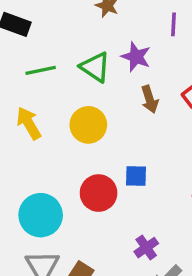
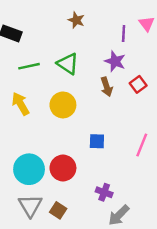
purple star: (136, 57) -> (115, 61), moved
red circle: (99, 193) -> (63, 168), moved
purple cross: (146, 248) -> (104, 192), turned -35

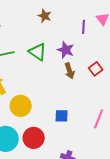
purple star: (115, 61) -> (66, 50), moved
yellow circle: (63, 105) -> (21, 106), moved

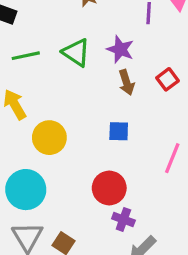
blue square: (62, 116) -> (119, 131), moved
red circle: (34, 138) -> (109, 188), moved

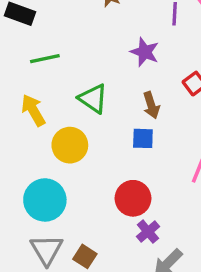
green triangle: (76, 53) -> (93, 99), moved
brown arrow: (127, 82) -> (151, 105), moved
purple cross: (123, 219) -> (148, 232), turned 30

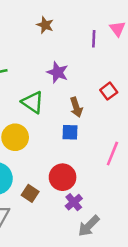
purple star: (145, 52) -> (58, 72), moved
brown square: (85, 256) -> (30, 193), moved

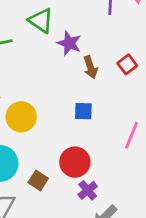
green triangle: (33, 102) -> (41, 21), moved
brown arrow: (76, 107) -> (91, 67), moved

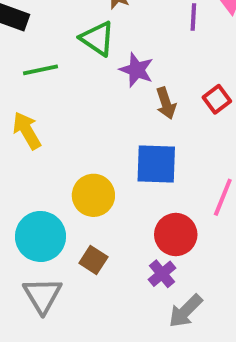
blue square: (83, 111) -> (156, 164), size x1.6
yellow circle: (21, 117) -> (93, 195), moved
red circle: (75, 162) -> (176, 235), moved

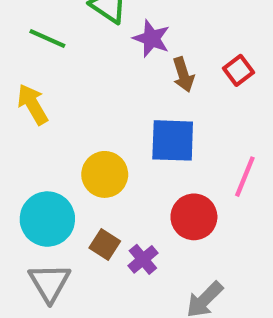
green line: (41, 70) -> (47, 39), turned 36
purple cross: (162, 274) -> (143, 259), moved

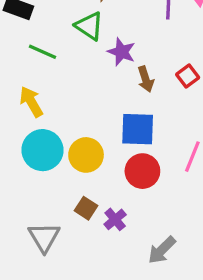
red circle: (194, 217) -> (142, 171), moved
cyan circle: (47, 219) -> (43, 150), moved

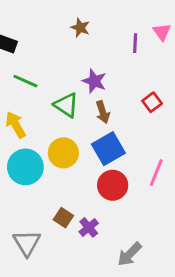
green triangle: (89, 26) -> (66, 105), moved
brown arrow: (146, 79) -> (103, 112), moved
blue square: (138, 129) -> (108, 149), turned -32
yellow circle: (86, 155) -> (63, 153), moved

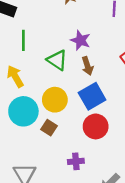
green line: (25, 81) -> (23, 40), turned 66
brown square: (63, 218) -> (49, 128), moved
purple cross: (89, 227) -> (76, 161), turned 35

